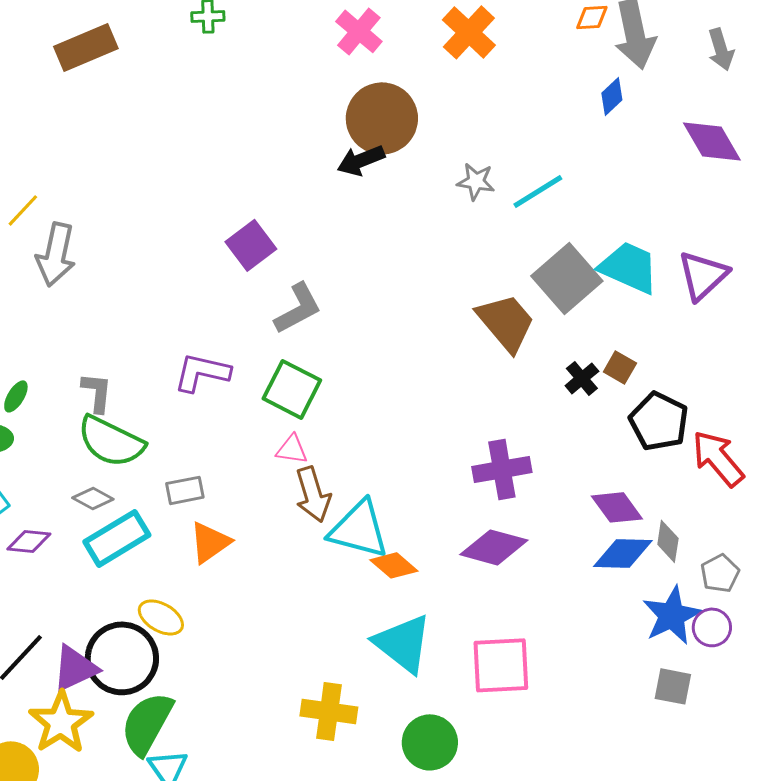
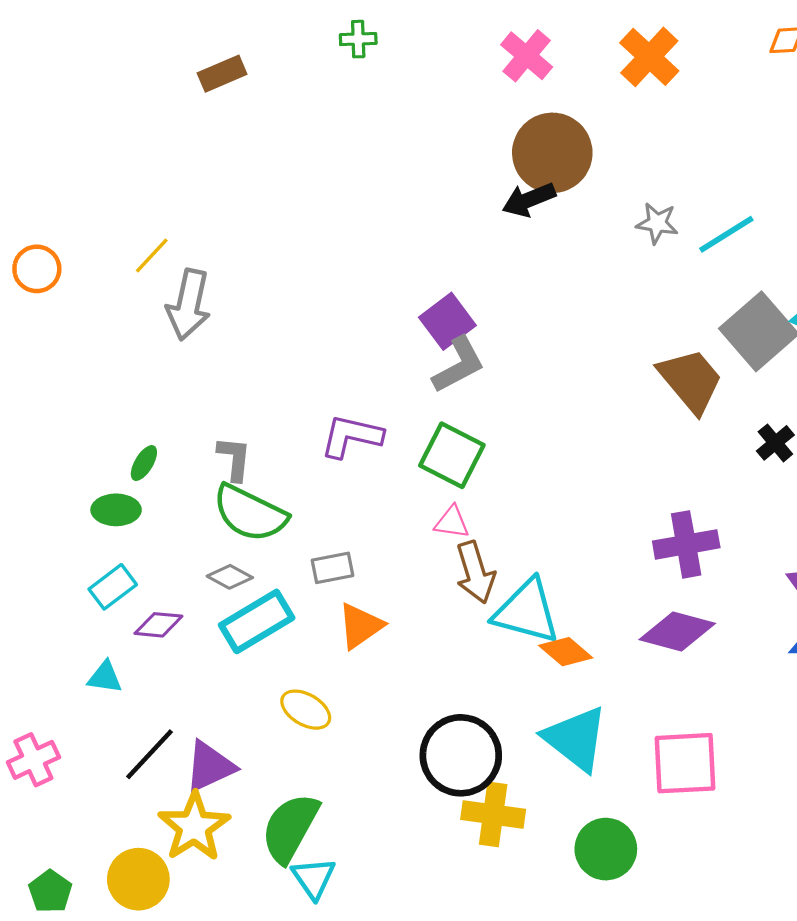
brown rectangle: (86, 47) -> (222, 74), size x0.7
purple square: (251, 245) -> (447, 321), moved
black circle: (122, 658) -> (461, 755), moved

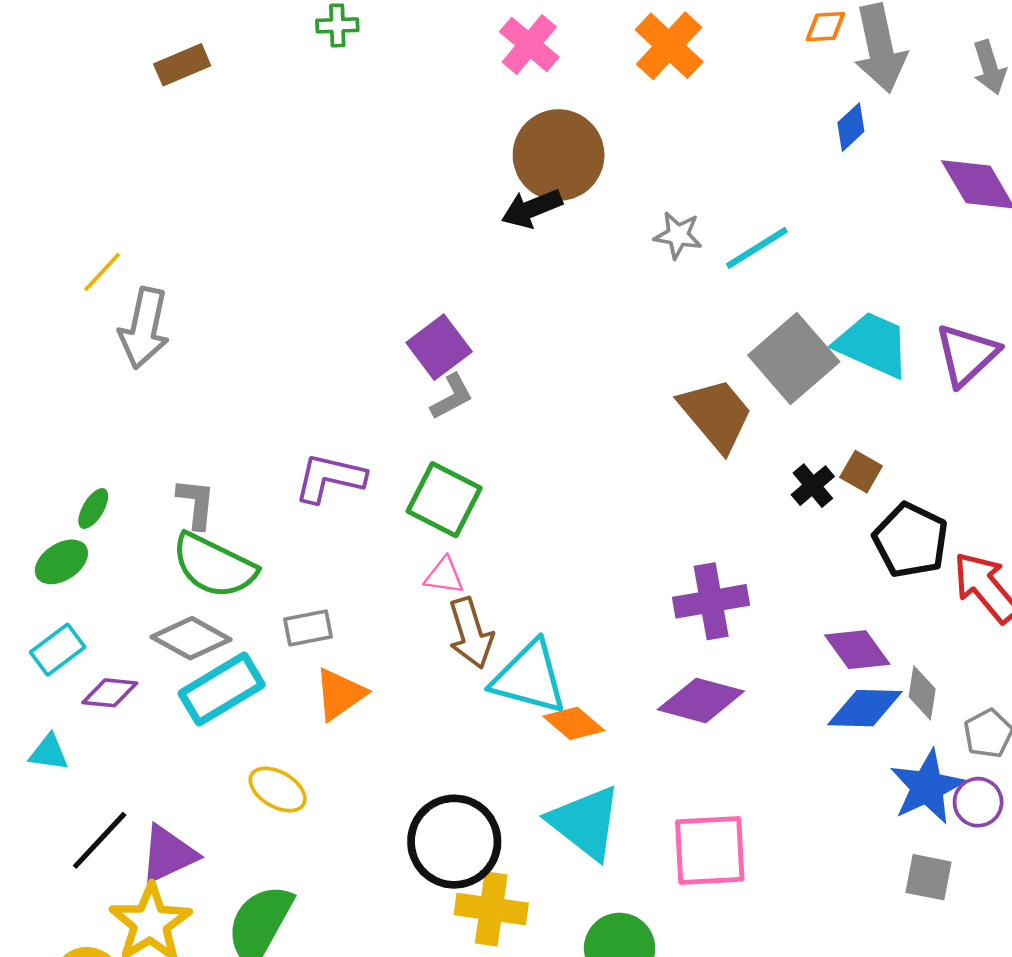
gray L-shape: (459, 365) -> (452, 397), size x0.7
green ellipse: (116, 510) -> (61, 562), turned -33
gray diamond: (230, 577) -> (191, 638), size x1.5

